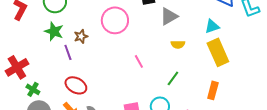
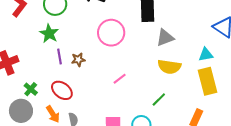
brown star: (81, 36) -> (78, 60), moved
yellow semicircle: (178, 44) -> (169, 67), size x1.6
pink line: (139, 61) -> (120, 79), moved, turned 72
green cross: (33, 89) -> (31, 89), moved

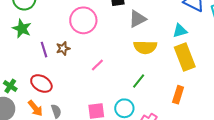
purple line: (60, 56) -> (44, 50), moved
brown star: (78, 60) -> (63, 48), moved

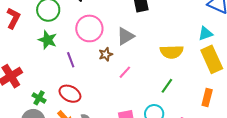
gray triangle: (137, 19) -> (125, 36), moved
pink circle: (83, 20) -> (89, 28), moved
brown star: (63, 48) -> (106, 54), moved

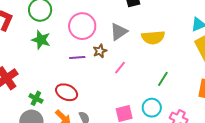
yellow semicircle: (172, 52) -> (153, 37), moved
purple line: (71, 60) -> (77, 57), moved, turned -70

